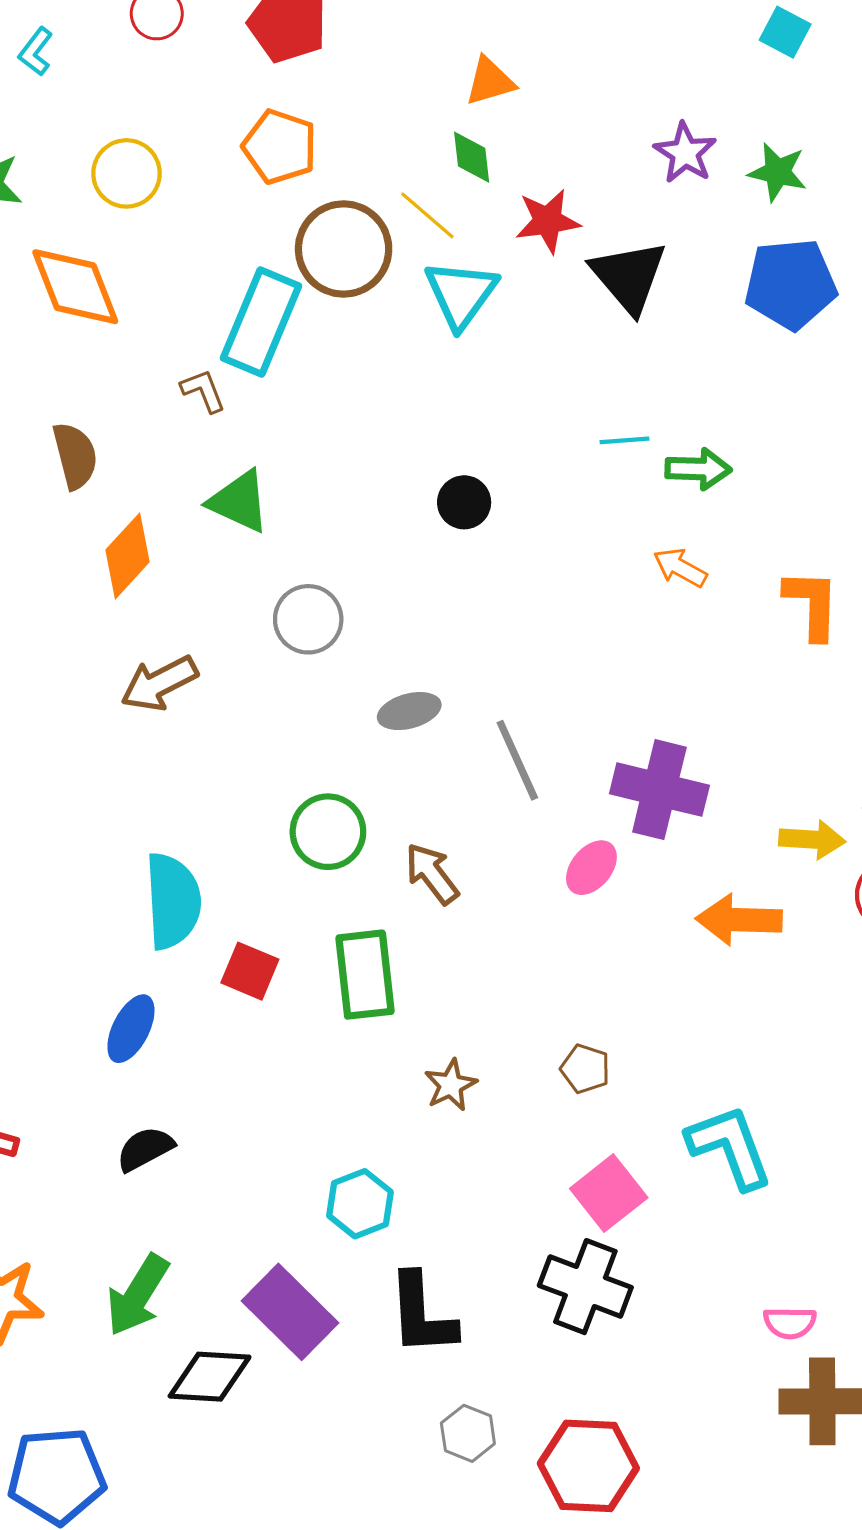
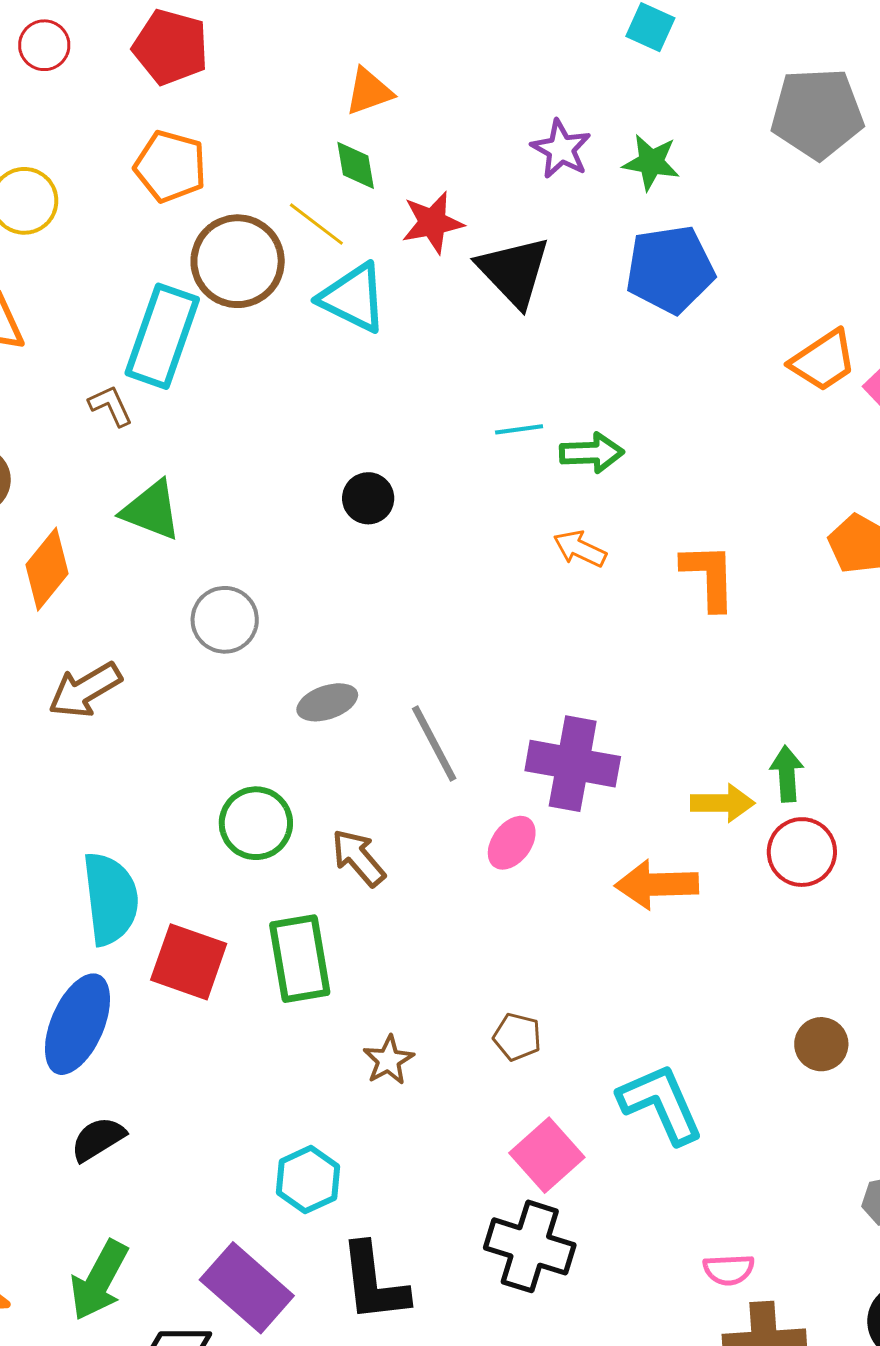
cyan triangle: (461, 294) -> (353, 298), turned -36
red square: (250, 971) -> (189, 962), size x1.4
blue ellipse: (131, 1029) -> (77, 1024), size x1.5

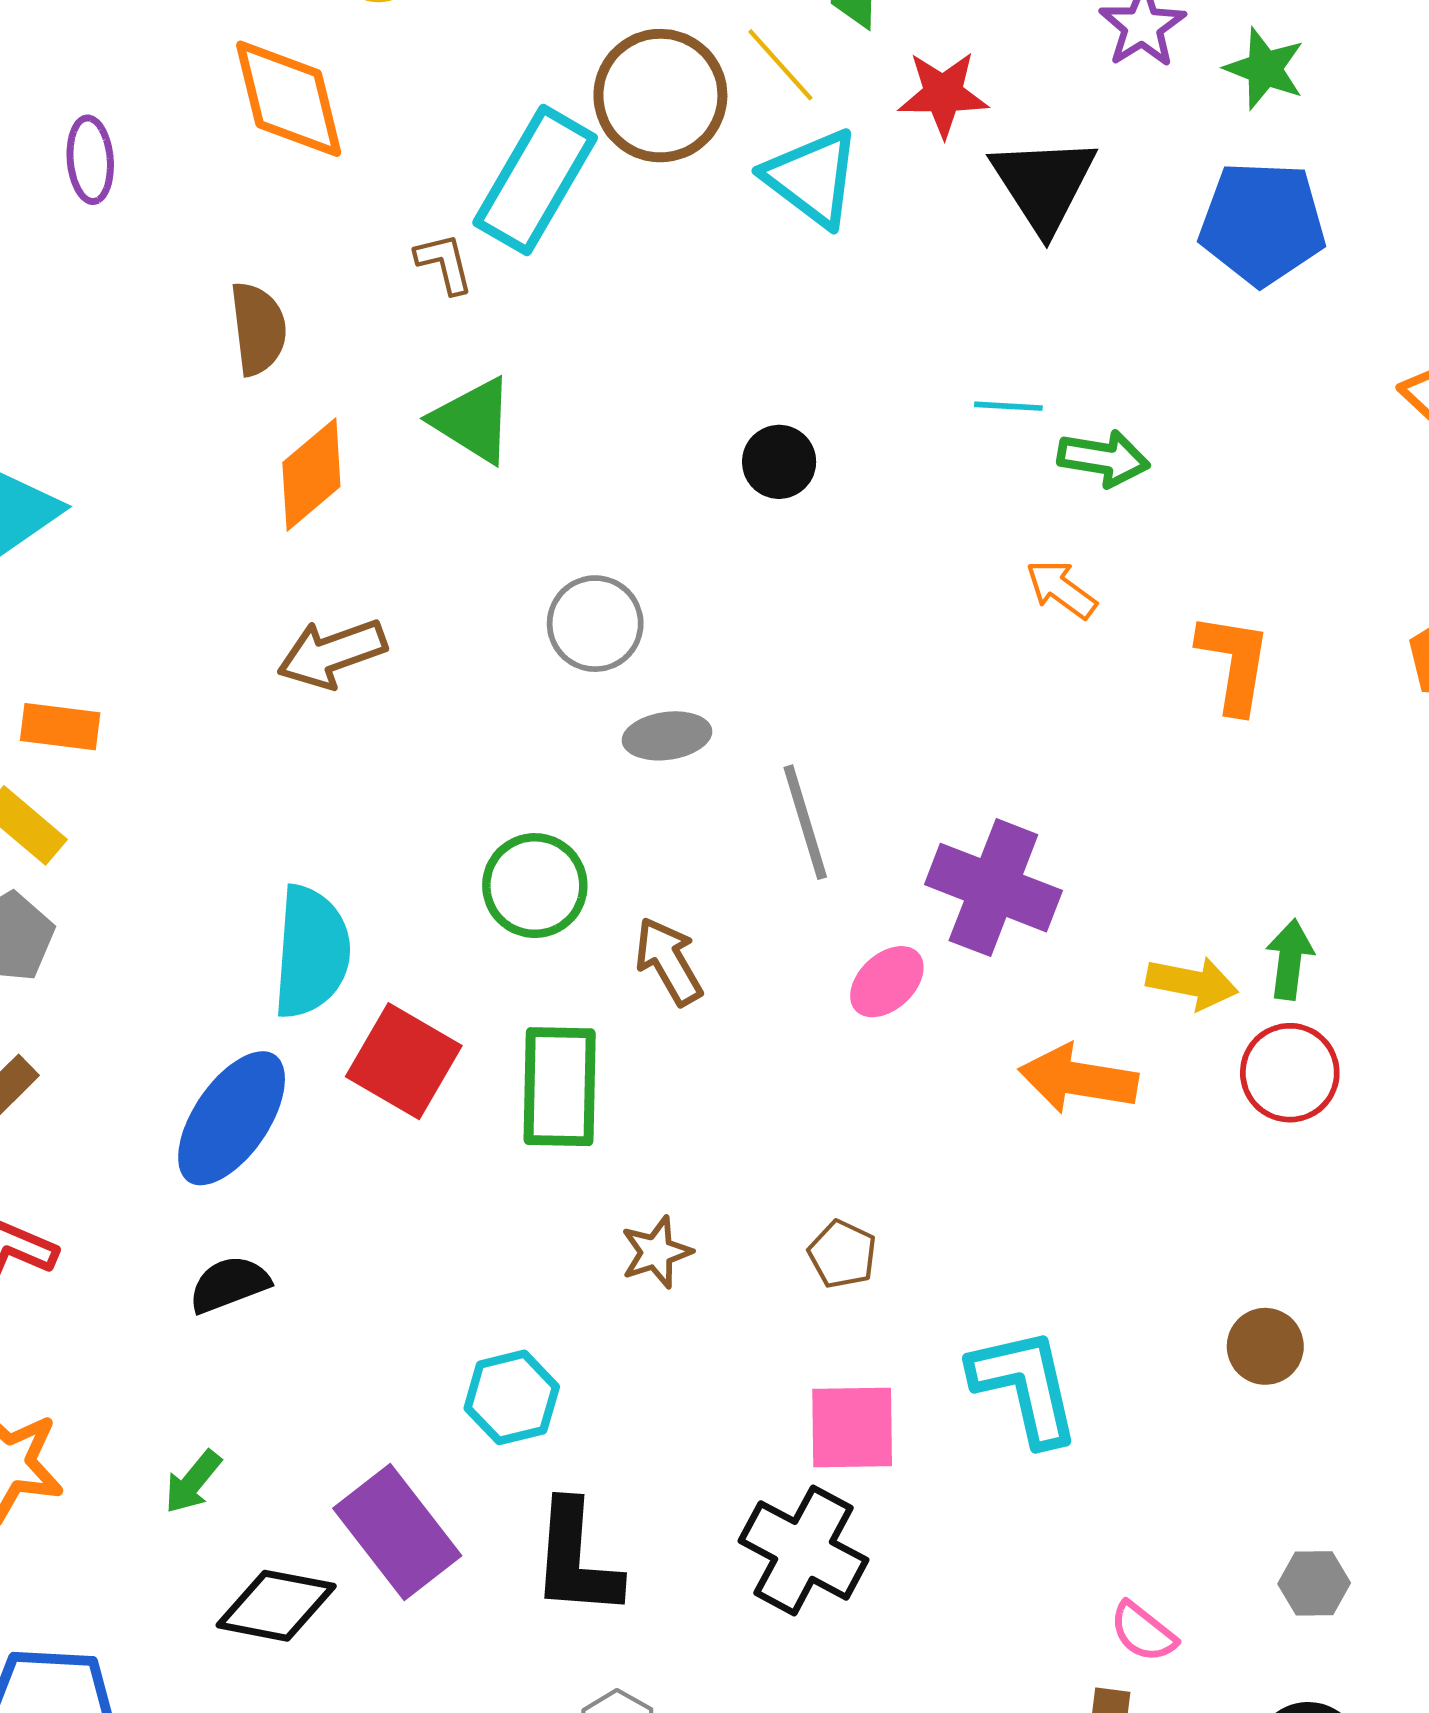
gray circle: (225, 620) -> (595, 624), moved
pink square: (547, 1155) -> (852, 1427), turned 30
pink semicircle: (729, 1270) -> (1143, 1632), moved, turned 30
green arrow: (99, 1280) -> (193, 1482), size x0.6

